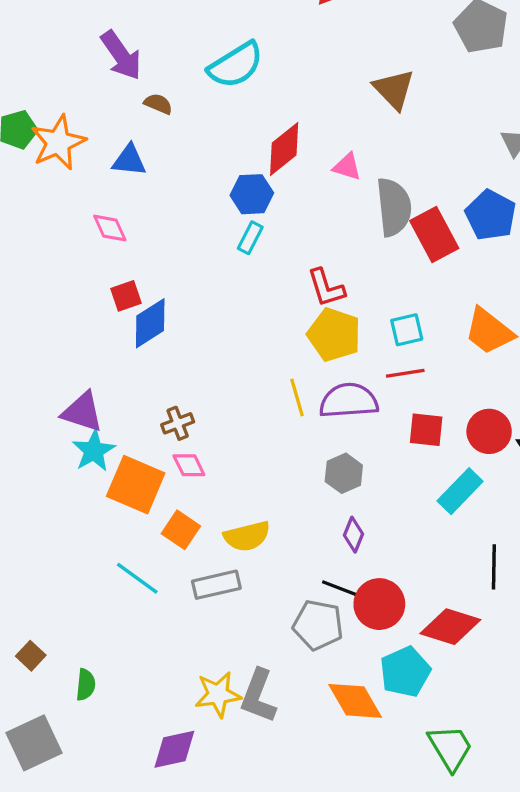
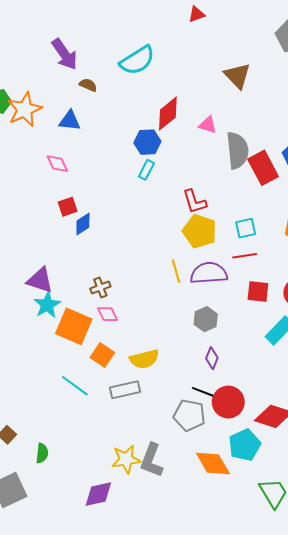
blue diamond: (150, 323) -> (83, 224), size x0.7

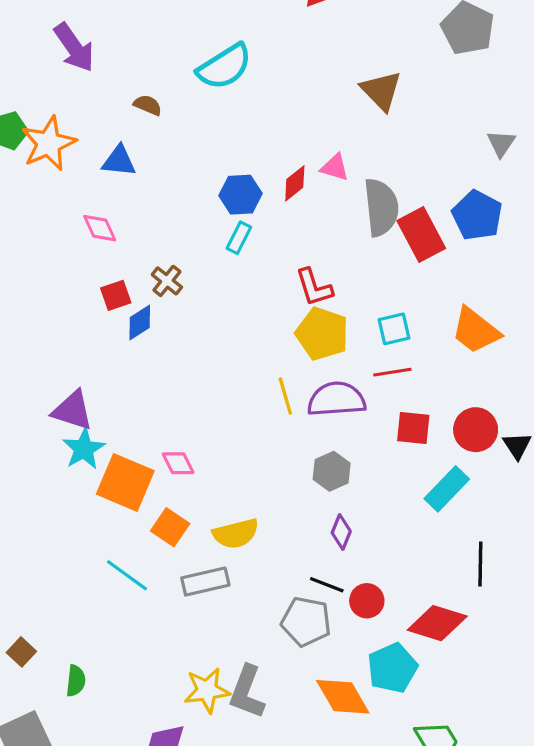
purple arrow: (65, 54) -> (74, 47), moved
red diamond: (168, 114) -> (295, 183), moved, size x0.7
brown cross: (100, 287) -> (167, 281), moved, turned -30
red circle: (228, 402) -> (367, 601), size x0.7

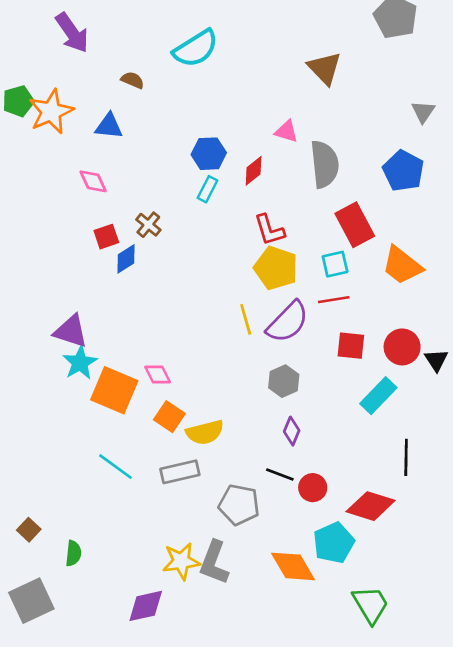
red diamond: (295, 183) -> (254, 171), moved
red rectangle: (421, 235) -> (355, 225), moved
purple semicircle: (336, 399) -> (288, 322), turned 138
orange square: (170, 527) -> (169, 417), moved
gray pentagon: (306, 622) -> (239, 505), moved

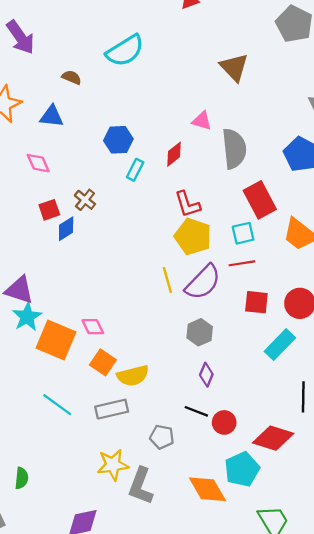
blue hexagon: (209, 154) -> (118, 140), moved
gray pentagon: (239, 505) -> (162, 437), size x0.7
yellow star: (181, 561) -> (113, 465), moved

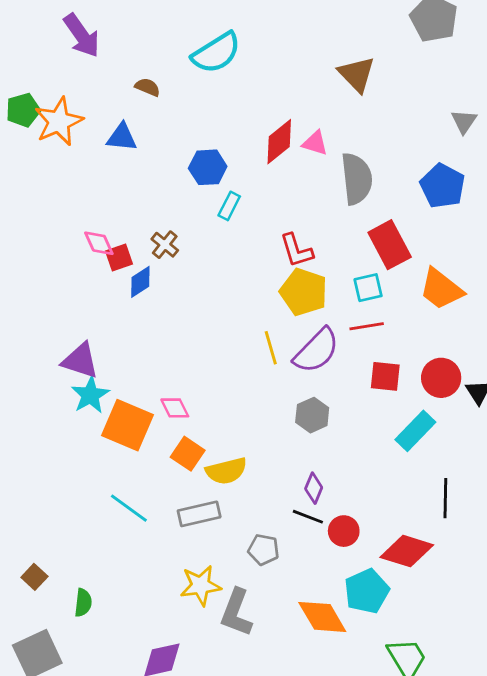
red diamond: (174, 154) -> (279, 142), moved, size x1.4
pink diamond: (38, 163) -> (99, 243), moved
purple diamond: (206, 375) -> (314, 488), moved

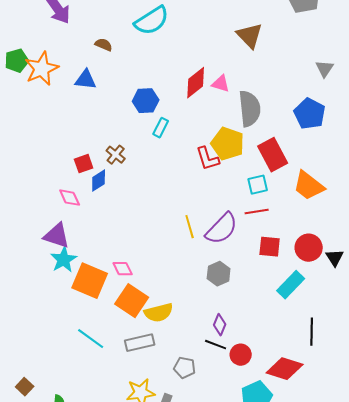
pink diamond: (99, 243) -> (70, 198), moved
yellow pentagon: (304, 292) -> (228, 144), moved
orange square: (188, 454) -> (132, 301), size x1.4

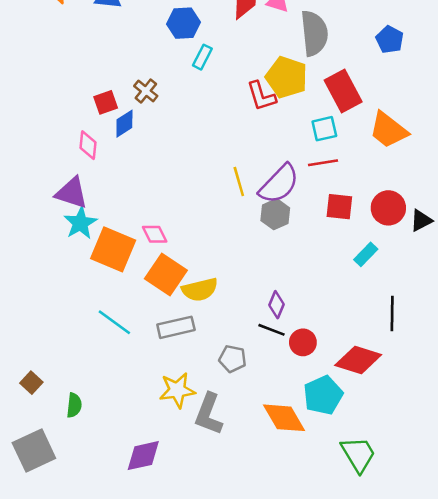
blue pentagon: (310, 114) -> (390, 39), size x0.7
pink diamond: (70, 198) -> (88, 145), turned 30
black triangle: (335, 258) -> (421, 220), turned 36
gray hexagon: (219, 274) -> (275, 214), moved
cyan rectangle: (291, 285) -> (366, 254), size x0.7

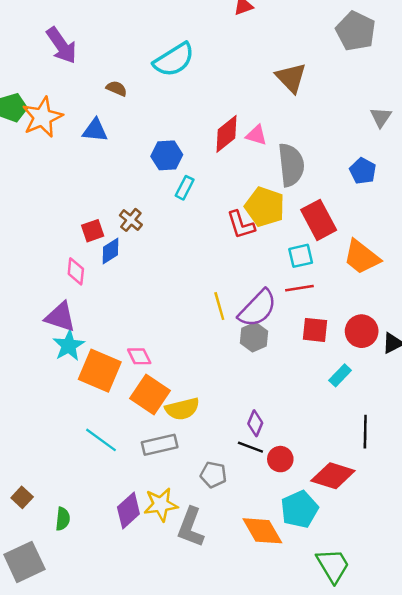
purple diamond: (143, 456) -> (128, 510), moved, turned -30

